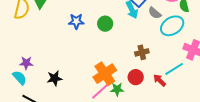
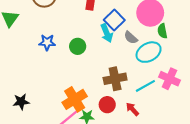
brown cross: (142, 52) -> (115, 79), size x1.5
cyan line: (174, 69) -> (145, 86), moved

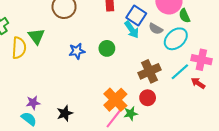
red arrow: (132, 109) -> (198, 83), moved

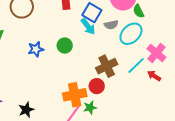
gray semicircle: (156, 29) -> (111, 25), turned -40
pink cross: (201, 60) -> (156, 53), turned 30
red circle: (148, 98) -> (97, 86), moved
orange cross: (115, 100) -> (75, 95), turned 35

